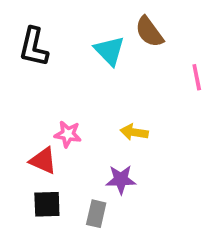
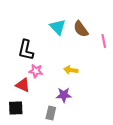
brown semicircle: (149, 32) -> (81, 29), moved
black L-shape: (34, 47) -> (26, 50), moved
black square: (47, 204) -> (16, 108), moved

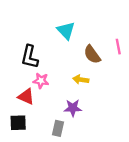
brown semicircle: (81, 29) -> (92, 55), moved

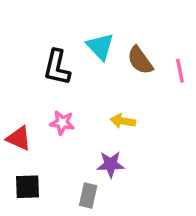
brown semicircle: (92, 55) -> (140, 60), moved
black L-shape: (30, 57) -> (57, 67), moved
red triangle: (26, 97) -> (19, 138), moved

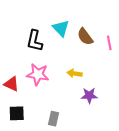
pink star: (62, 123) -> (38, 74), size x1.5
purple star: (111, 164) -> (89, 95), moved

